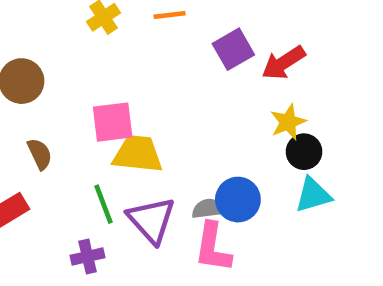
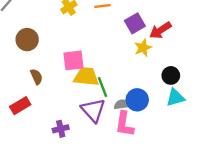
yellow star: (288, 122) -> (143, 48), moved
green line: (104, 204) -> (102, 87), moved

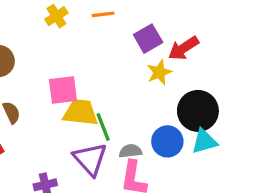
black circle: (171, 75) -> (198, 111), size x1.6
blue circle: (137, 100) -> (167, 141), moved

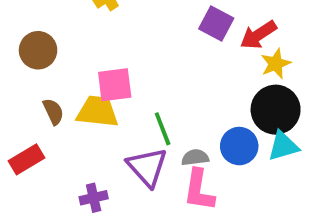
purple square: (148, 39) -> (216, 23), turned -32
yellow star: (159, 72) -> (276, 64), moved
yellow trapezoid: (81, 112) -> (97, 112), moved

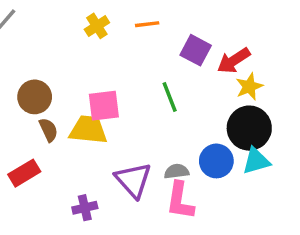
brown circle: (38, 50) -> (35, 97), moved
green line: (163, 129) -> (170, 97), moved

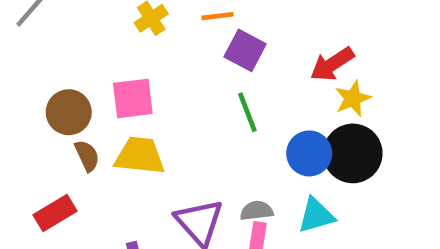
purple square: (196, 50) -> (245, 50), moved
pink square: (104, 106) -> (133, 98), moved
blue circle: (216, 161) -> (309, 153), moved
cyan triangle: (256, 161) -> (316, 215), moved

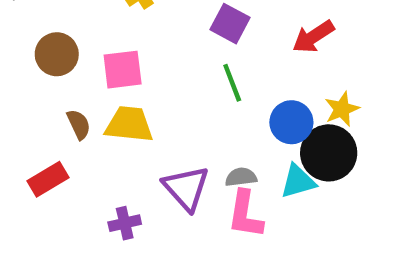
yellow star: (353, 98) -> (342, 109), moved
brown circle: (69, 112) -> (57, 54), moved
black circle: (353, 153) -> (329, 153), moved

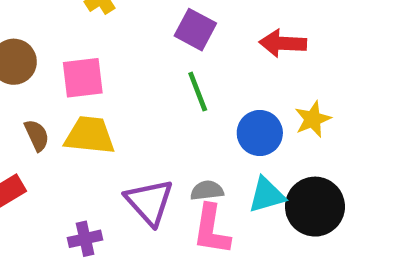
red arrow: (313, 37) -> (283, 43), turned 36
black circle: (329, 153) -> (315, 207), moved

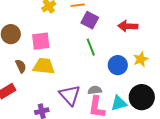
cyan triangle: (267, 195) -> (119, 103), moved

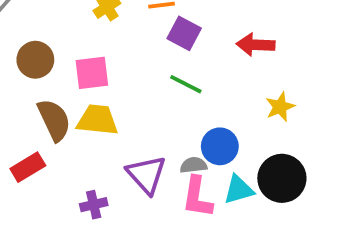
green line: (91, 47) -> (186, 84), turned -42
blue circle: (118, 65) -> (220, 146), moved
brown semicircle: (21, 66) -> (54, 120), size x1.6

